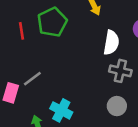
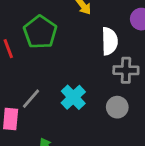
gray circle: (117, 106) -> (117, 107), moved
cyan cross: (61, 110) -> (73, 97), moved, turned 30

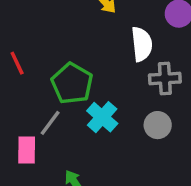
green pentagon: (40, 32) -> (72, 83), moved

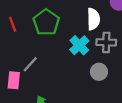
green pentagon: (72, 83) -> (46, 22), moved
cyan cross: (102, 117) -> (79, 45), moved

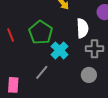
cyan cross: (79, 45) -> (60, 50), moved
gray line: (30, 64) -> (42, 72), moved

